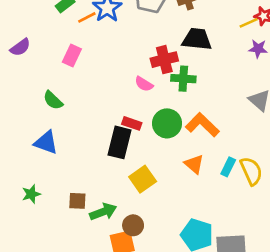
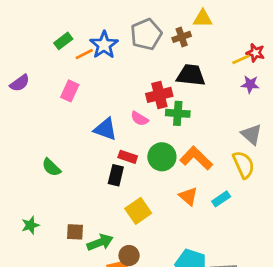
green semicircle: (53, 100) -> (51, 167), moved
blue triangle: (46, 142) -> (105, 129), moved
black rectangle: (119, 142) -> (116, 175), size x0.7
cyan rectangle: (228, 167) -> (221, 199), turned 30
yellow semicircle: (251, 171) -> (244, 165), moved

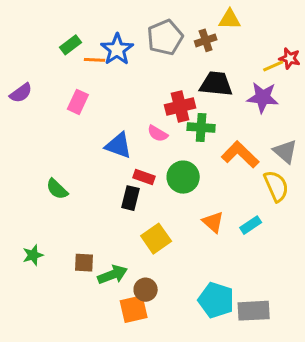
orange line: (84, 54) -> (94, 60), turned 30
purple star: (250, 84) -> (263, 97), moved, size x1.5
orange L-shape: (196, 158) -> (240, 154), moved

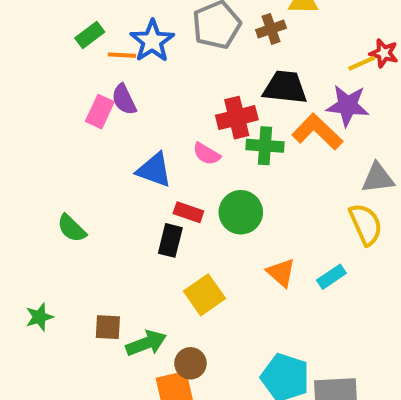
purple semicircle: (21, 93) -> (124, 99), moved, turned 100
gray triangle: (285, 151) -> (378, 178), turned -48
orange L-shape: (240, 154) -> (317, 132), moved

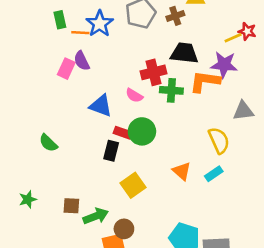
green rectangle: (90, 35) -> (60, 20), turned -66
orange L-shape: (317, 132) -> (205, 81), turned -36
green circle: (241, 212) -> (142, 131), moved
yellow semicircle: (366, 224) -> (219, 140), moved

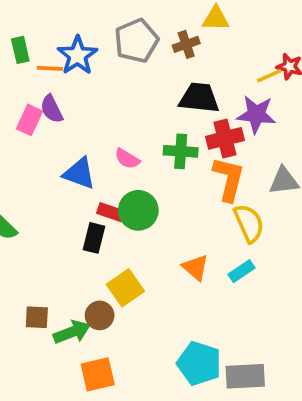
red cross: (153, 72) -> (225, 138), moved
orange L-shape: (205, 81) -> (229, 179), moved, turned 96
brown circle: (124, 229) -> (100, 315), moved

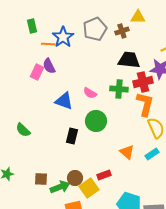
green rectangle: (20, 50) -> (32, 26), moved
red rectangle: (111, 212) -> (104, 175), moved, turned -40
yellow square: (125, 288) -> (89, 188), moved

